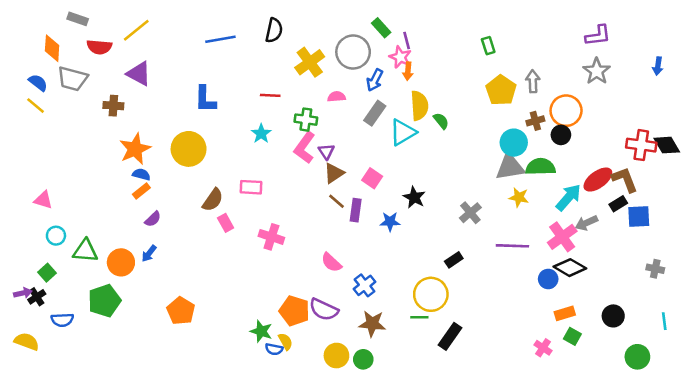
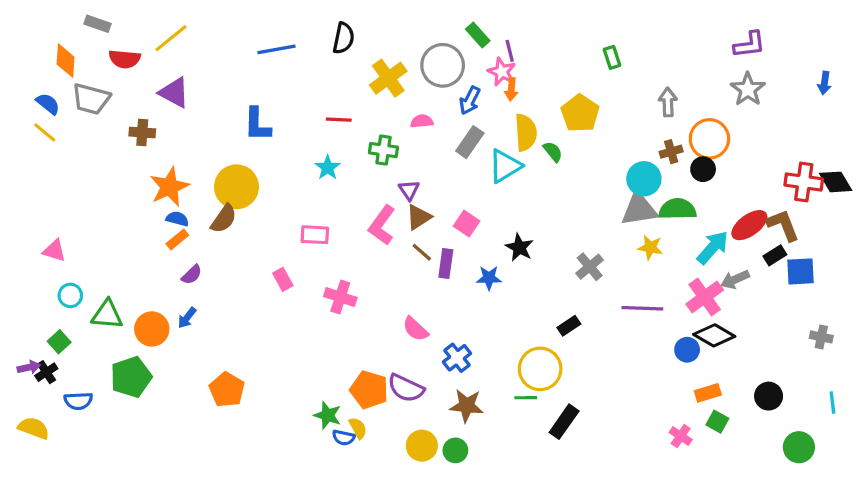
yellow pentagon: (501, 90) -> (580, 113), moved
pink L-shape: (305, 148) -> (382, 225), moved
brown semicircle: (213, 200) -> (224, 219), moved

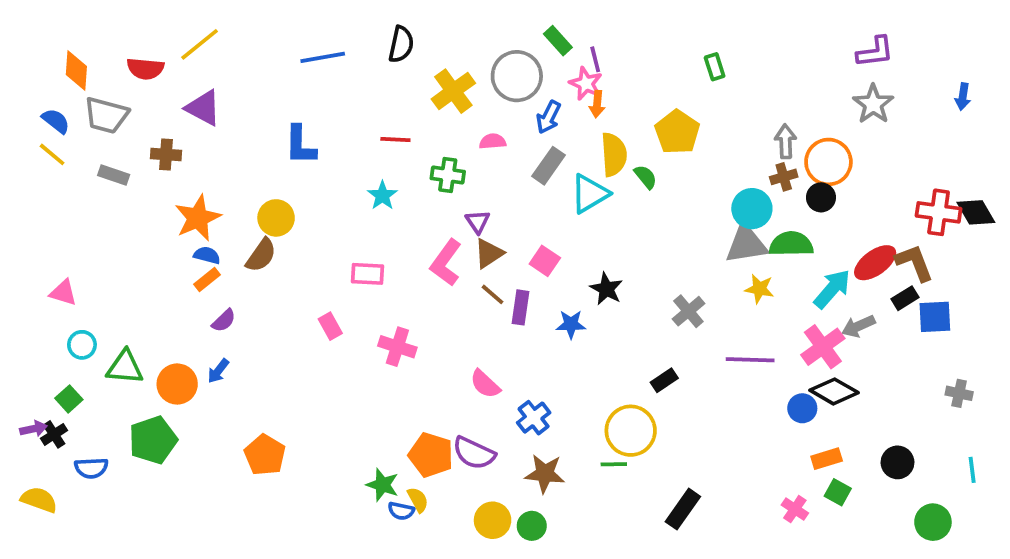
gray rectangle: (97, 24) -> (114, 175), moved
gray arrow: (668, 102) -> (786, 141), moved
yellow circle: (236, 187) -> (276, 218), size x0.7
black rectangle: (564, 422) -> (683, 509), moved

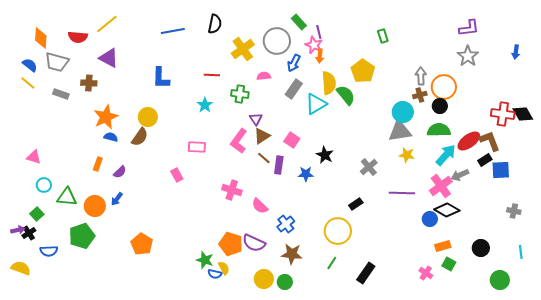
green semicircle: (646, 177) -> (346, 95), size x1.5
green semicircle: (791, 244) -> (439, 130), moved
orange rectangle: (207, 280) -> (98, 164), moved, turned -32
pink cross: (397, 347) -> (232, 190), moved
green line: (614, 464) -> (332, 263), moved, turned -56

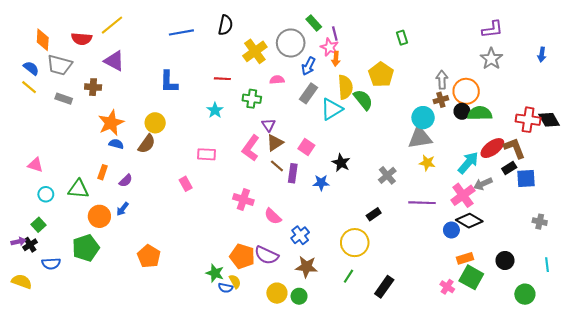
green semicircle: (439, 130) -> (480, 113), moved
green triangle: (67, 197) -> (78, 189), moved
green square: (449, 264) -> (471, 277), size x1.6

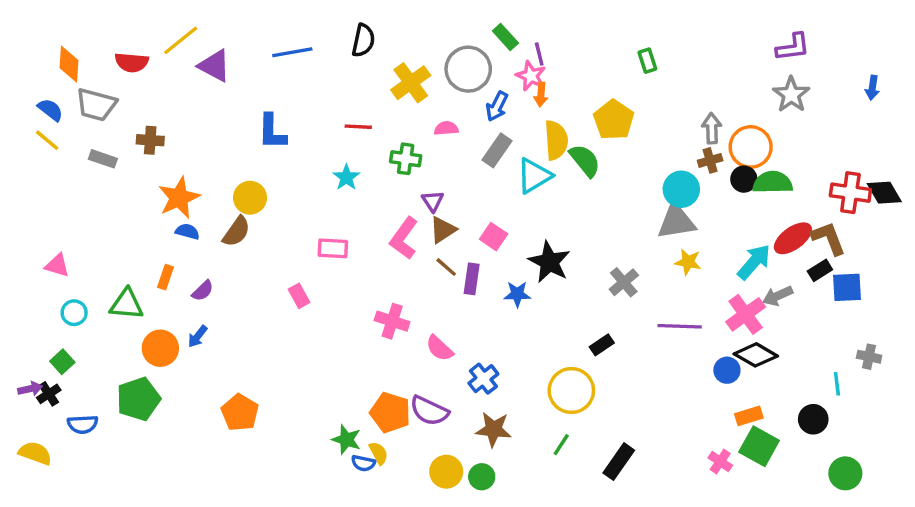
purple triangle: (114, 61) -> (214, 66), moved
black star: (341, 163) -> (549, 262), size x1.4
cyan line: (547, 265) -> (837, 384), moved

